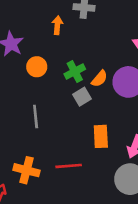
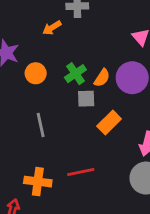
orange arrow: (57, 25) -> (52, 28), turned -120
gray square: (82, 97) -> (86, 99), turned 36
orange rectangle: (101, 136) -> (109, 123), moved, turned 55

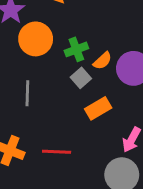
orange circle: (36, 73) -> (36, 39), size x1.5
gray square: (86, 99) -> (81, 78), turned 36

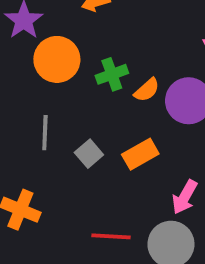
gray square: (81, 78) -> (89, 154), moved
red line: (57, 152) -> (111, 236), moved

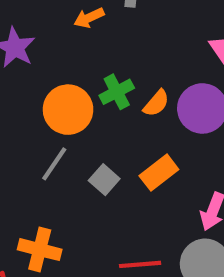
orange circle: (57, 59) -> (68, 110), moved
gray line: (45, 133) -> (54, 164), turned 40

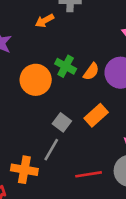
green cross: (117, 92) -> (66, 66), turned -30
gray line: (54, 164) -> (51, 150), moved

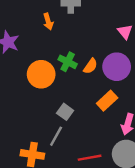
orange arrow: (45, 21) -> (48, 21), turned -77
orange rectangle: (96, 115) -> (107, 101), moved

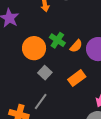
orange rectangle: (107, 101) -> (77, 78), moved
gray square: (65, 112) -> (45, 73), moved

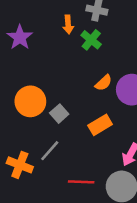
green cross: (57, 40) -> (91, 40), moved
orange circle: (34, 48) -> (30, 101), moved

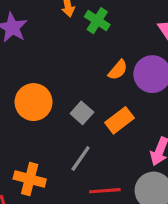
gray square: (59, 114) -> (82, 113), moved
gray line: (50, 151) -> (81, 159), moved

